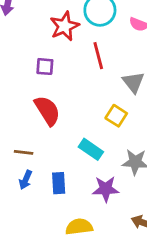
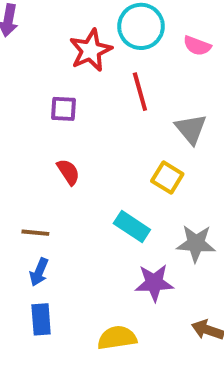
red semicircle: (47, 111) -> (68, 172), size x0.6
blue rectangle: (59, 183) -> (41, 319), moved

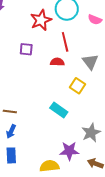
red semicircle: (68, 172) -> (57, 62), moved, turned -56
gray star: (196, 243) -> (91, 133), moved, turned -30
purple star: (154, 283) -> (69, 151), moved

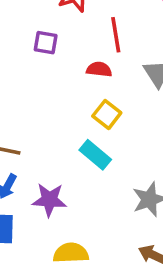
yellow square: (78, 86) -> (107, 114), moved
purple star: (69, 151) -> (49, 200), moved

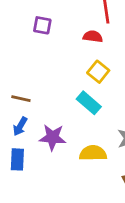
purple square: (46, 43) -> (42, 25), moved
yellow semicircle: (71, 253) -> (93, 153), moved

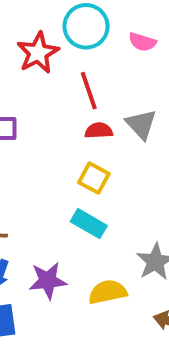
red semicircle: (93, 36) -> (99, 131), moved

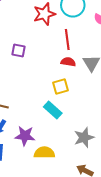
yellow square: (94, 178) -> (60, 86), turned 35
yellow semicircle: (108, 292) -> (44, 153), moved

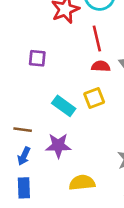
cyan rectangle: (53, 110) -> (64, 106), moved
purple star: (25, 136) -> (58, 146), moved

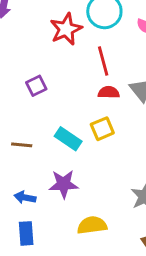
purple square: (37, 58) -> (36, 86), turned -30
brown line: (23, 130) -> (22, 145), moved
blue arrow: (24, 156) -> (25, 197), turned 78

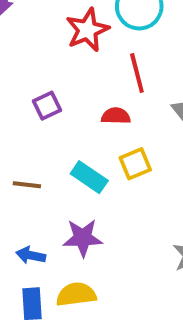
red semicircle: (109, 92) -> (116, 116), moved
yellow semicircle: (92, 225) -> (76, 294), moved

